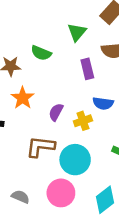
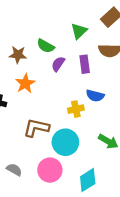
purple semicircle: (56, 112) -> (58, 64), moved

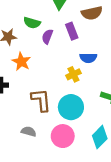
brown L-shape: (36, 128) -> (41, 100), turned 85
gray semicircle: (14, 170) -> (29, 131), moved

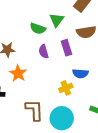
green semicircle: (32, 23) -> (38, 29), moved
purple semicircle: (47, 37) -> (44, 51), turned -40

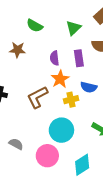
green semicircle: (38, 29) -> (35, 26), moved
orange star: (18, 73) -> (60, 79), moved
brown L-shape: (34, 110) -> (37, 97), moved, turned -125

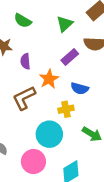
purple semicircle: (54, 58) -> (25, 61), moved
purple rectangle: (79, 58) -> (70, 57), turned 56
yellow cross: (71, 100) -> (66, 109), moved

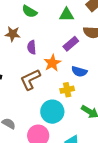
green triangle: (65, 24) -> (67, 15), turned 42

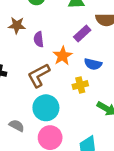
cyan circle: (52, 112) -> (46, 108), moved

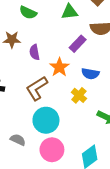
yellow cross: (80, 85) -> (79, 95), turned -32

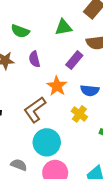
purple semicircle: (35, 52) -> (34, 59), moved

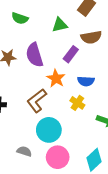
green semicircle: (20, 31) -> (20, 18), moved
purple semicircle: (34, 59) -> (34, 55), size x1.6

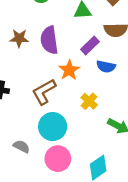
blue semicircle: (86, 81) -> (106, 67), moved

